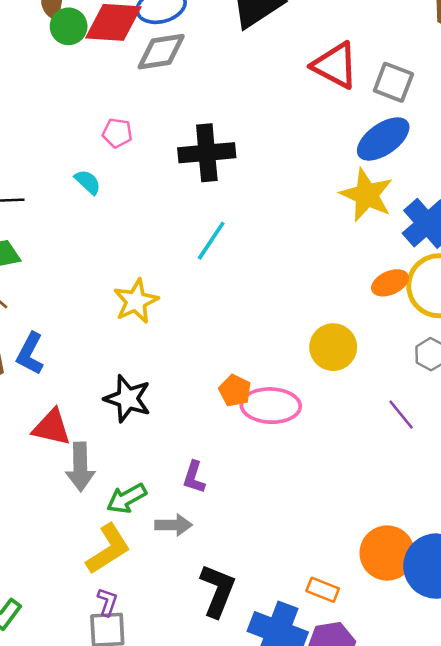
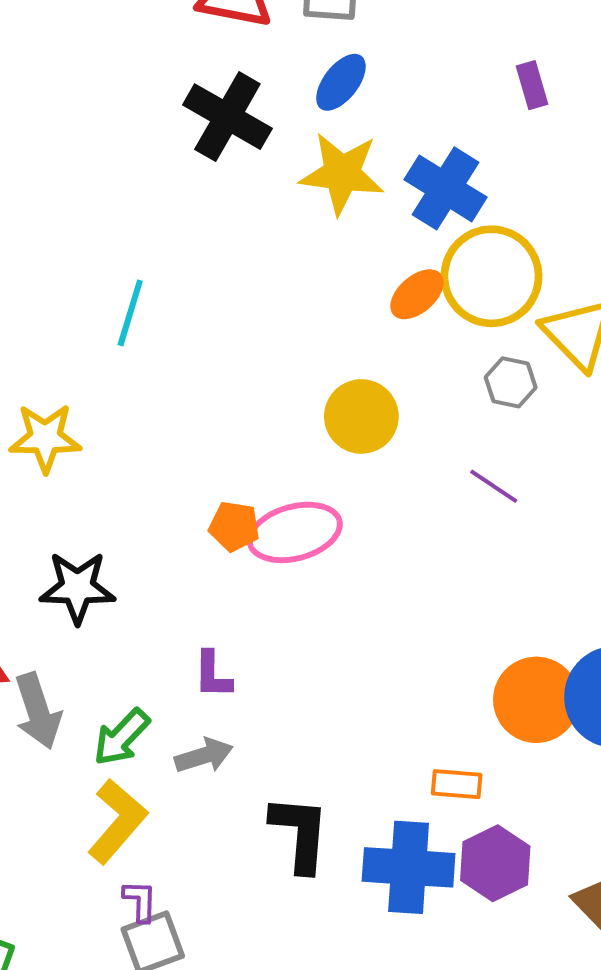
blue ellipse: (383, 139) -> (341, 82), size x0.7
black cross: (207, 153) -> (227, 117), moved, turned -38
yellow star: (136, 301) -> (45, 438), turned -30

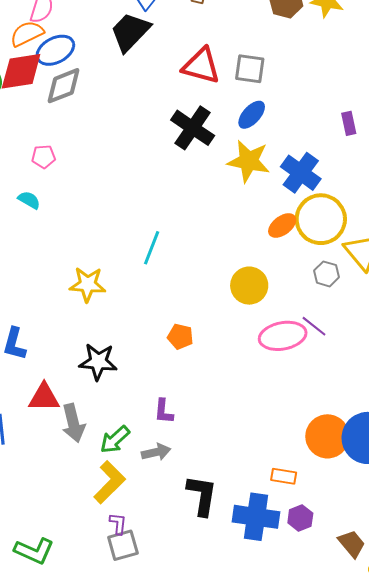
cyan line: (130, 313) -> (152, 248), moved
pink ellipse: (295, 532) -> (283, 336), moved
purple hexagon: (495, 863) -> (300, 518), size x0.7

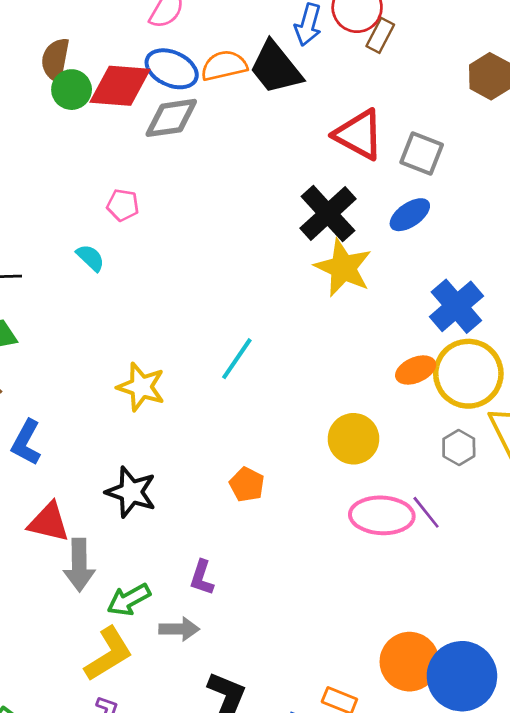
black trapezoid: (130, 32) -> (276, 68), turned -96
orange semicircle: (27, 34) -> (224, 66), moved
blue ellipse: (55, 50) -> (172, 69), turned 39
yellow star: (249, 161) -> (343, 268), moved

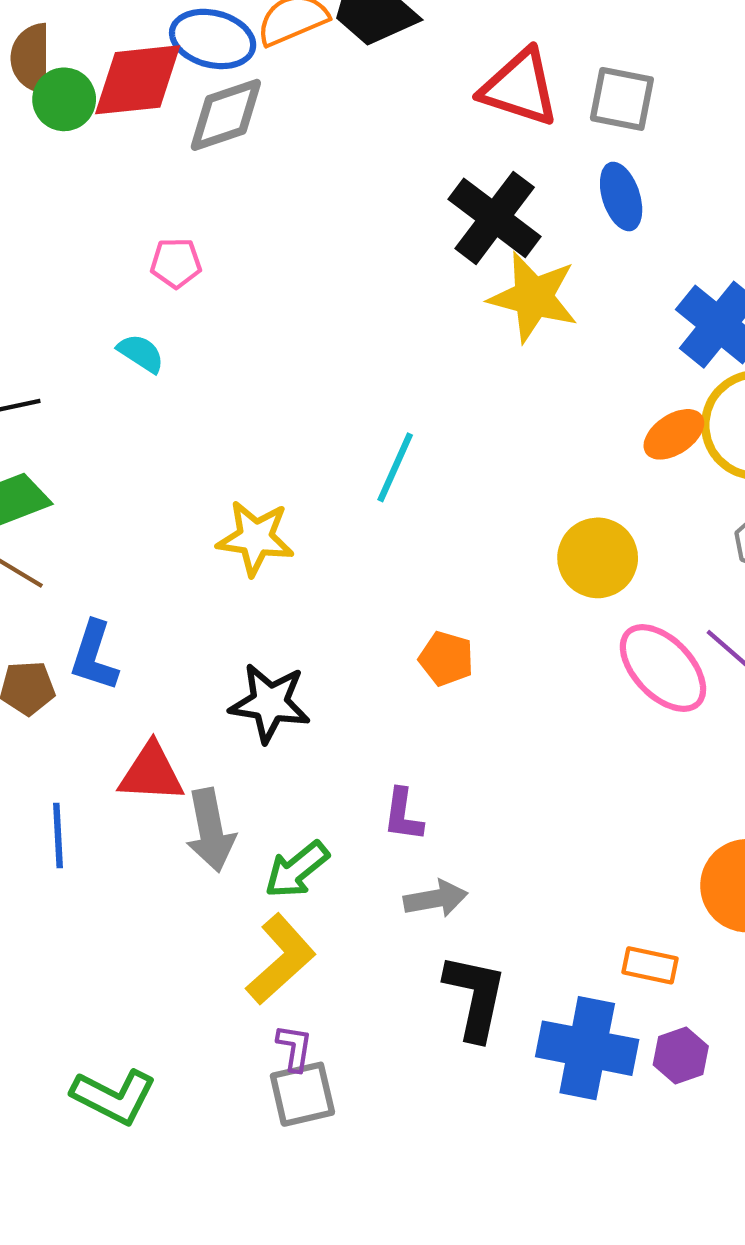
blue ellipse: (410, 215) -> (621, 197), turned -63
pink ellipse: (382, 515) -> (663, 668), turned 54
gray arrow: (179, 629) -> (436, 899), moved

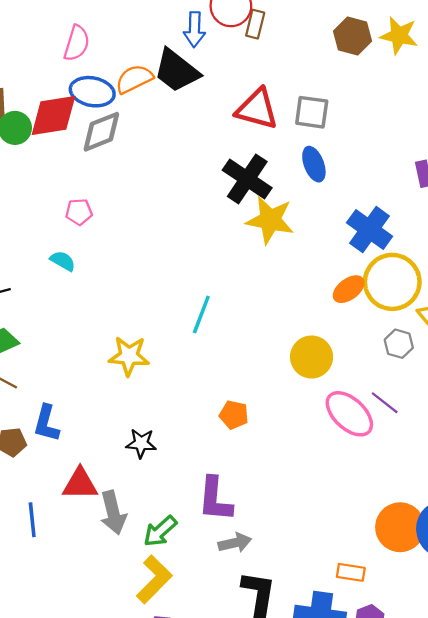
black star: (270, 703) -> (141, 443), size x0.7
purple L-shape: (403, 815) -> (215, 499), size x1.6

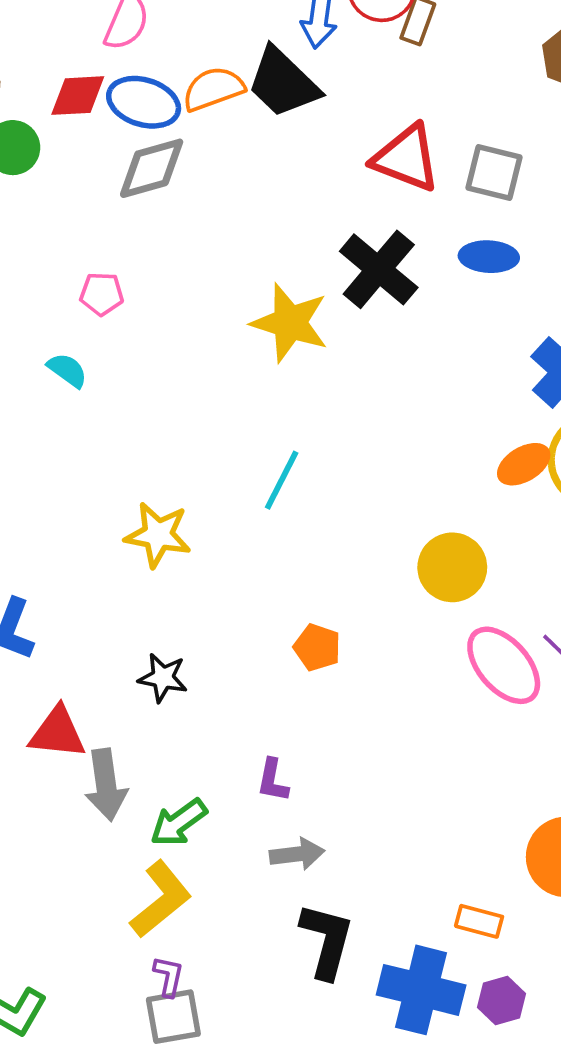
red diamond: (53, 115) -> (78, 96), moved, size x0.7
blue ellipse: (314, 164) -> (489, 257), turned -72
yellow star: (270, 220) -> (290, 323), moved
purple L-shape: (215, 499) -> (273, 780), size x0.6

